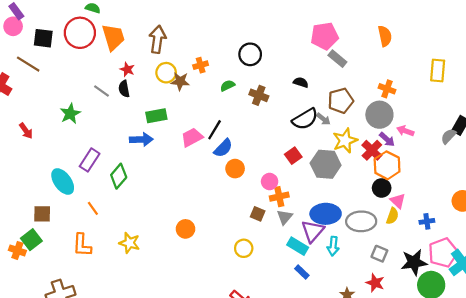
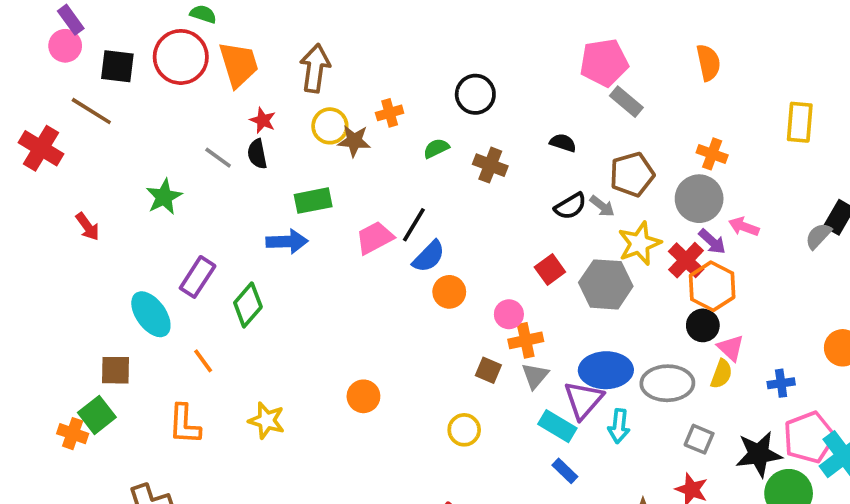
black semicircle: (305, 119) -> (570, 206), size x0.7

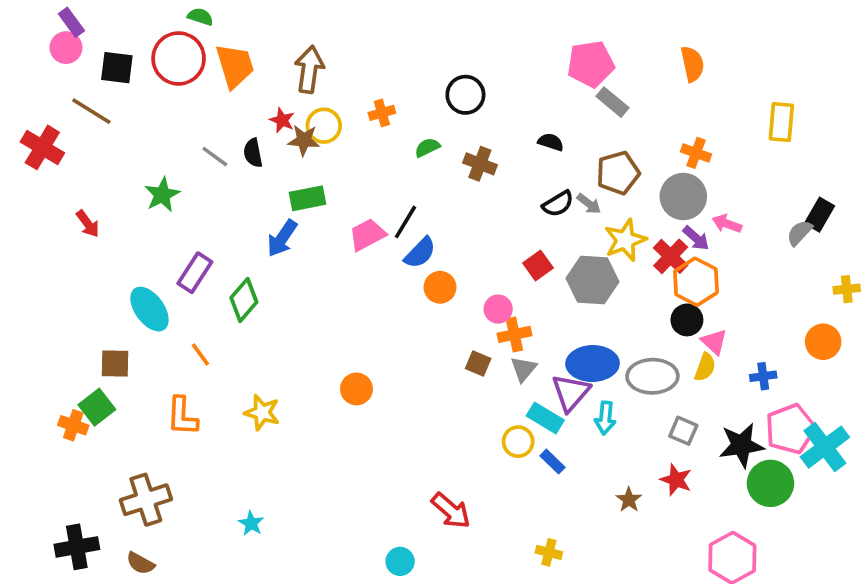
red star: (263, 120) -> (282, 120), moved
brown star: (354, 141) -> (304, 140), moved
blue arrow: (287, 242) -> (282, 238), turned 126
yellow circle: (464, 430) -> (518, 442), moved

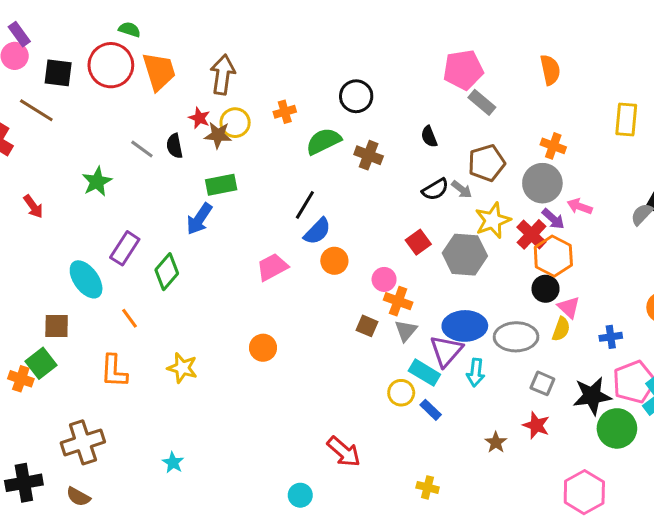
black semicircle: (551, 142) -> (429, 137), turned -130
green semicircle: (427, 147) -> (324, 141), size x1.6
pink trapezoid: (367, 235) -> (272, 267), moved
orange cross: (514, 334) -> (398, 301), turned 32

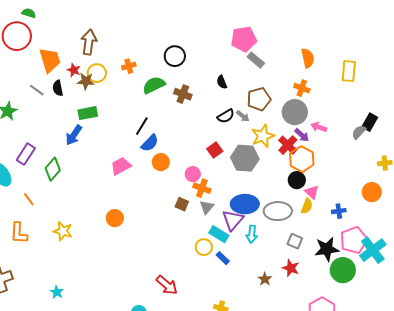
orange semicircle: (550, 70) -> (308, 58), moved
orange trapezoid: (159, 71) -> (50, 60), moved

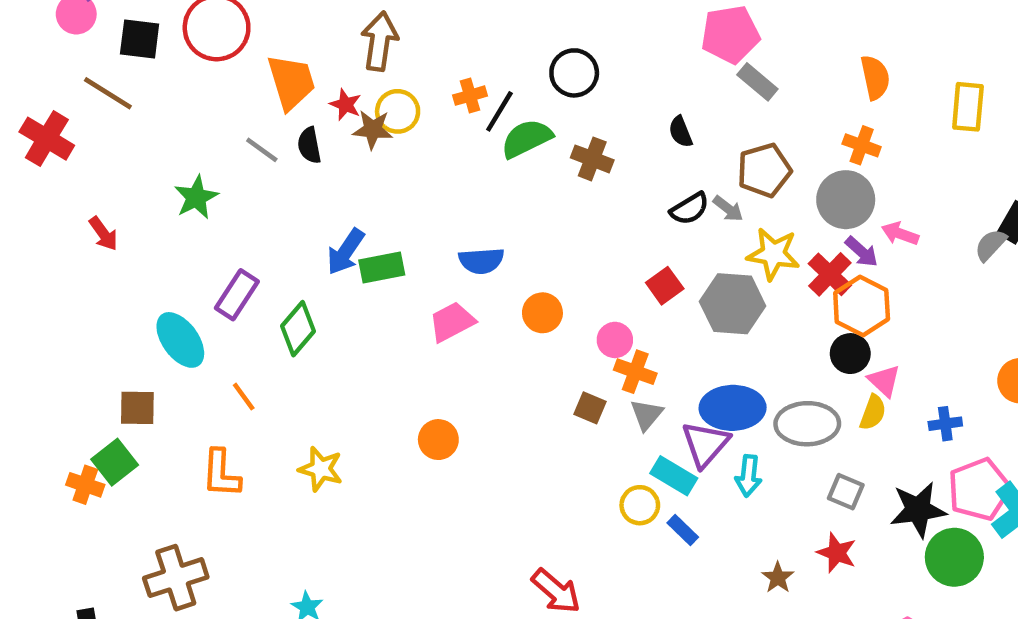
green rectangle: (88, 113) -> (382, 268), moved
black line: (142, 126) -> (499, 111), moved
yellow star: (263, 136) -> (773, 254), turned 30
blue semicircle: (150, 143) -> (481, 261), moved, turned 42

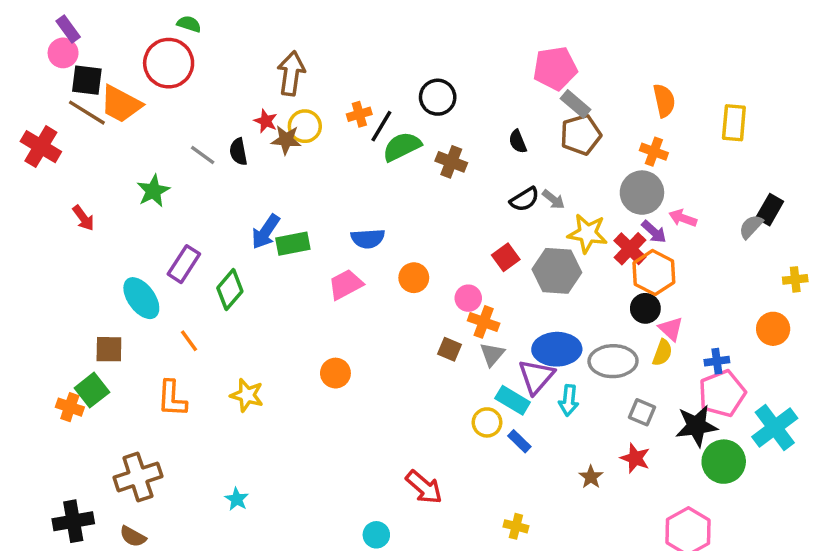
black square: (140, 39) -> (87, 80), moved
orange trapezoid: (291, 82) -> (121, 104), moved, turned 135
brown pentagon: (764, 170) -> (581, 135), moved
pink pentagon: (979, 489) -> (722, 393), moved

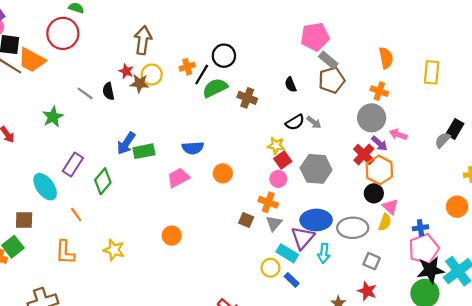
black circle: (438, 97) -> (224, 56), moved
yellow star: (587, 233) -> (276, 146), moved, size x0.7
pink circle: (468, 298) -> (278, 179), moved
black star: (696, 426) -> (430, 270), moved

